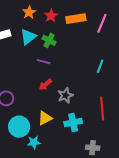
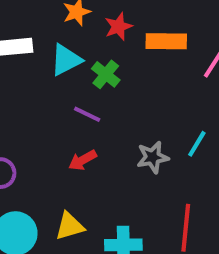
gray star: (65, 95) -> (153, 157), moved

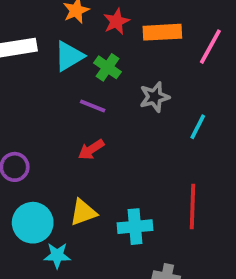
gray star: (153, 157) -> (155, 97), moved

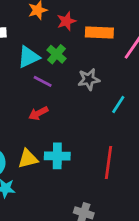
cyan triangle: (69, 56) -> (28, 57), moved
cyan cross: (135, 227) -> (57, 156), moved

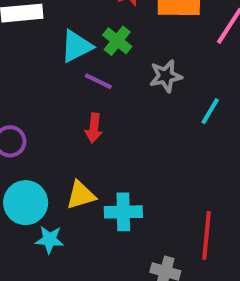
red arrow: (38, 113) -> (94, 128), turned -54
cyan cross: (57, 156) -> (123, 212), moved
red line: (108, 163) -> (207, 235), moved

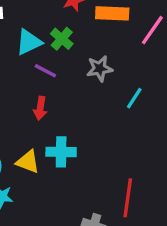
yellow triangle: (81, 195) -> (28, 162), turned 35
cyan cross: (123, 212) -> (61, 152), moved

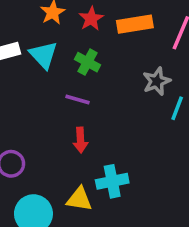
cyan triangle: (29, 42) -> (43, 55), moved, turned -36
gray star: (100, 68) -> (157, 81), moved

